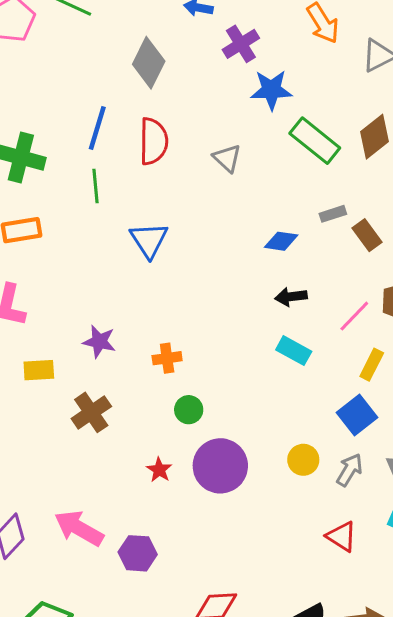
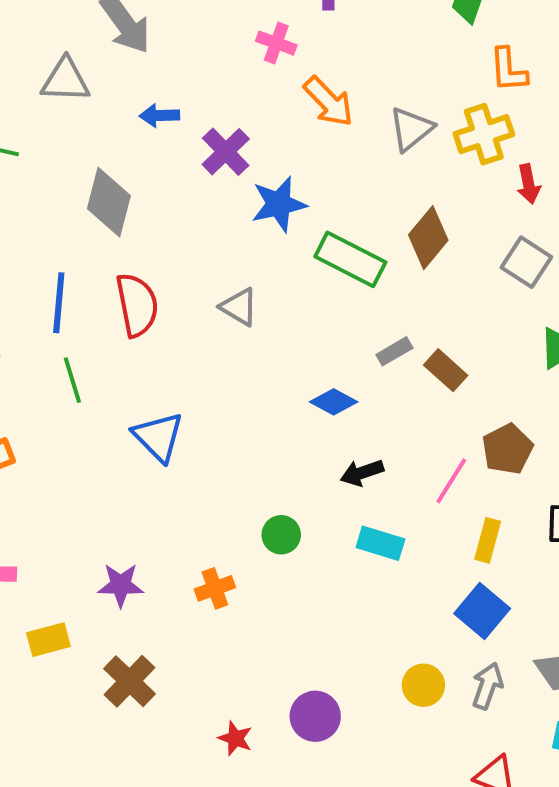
blue diamond: (281, 241) -> (334, 402), turned 32
green circle: (189, 410) -> (281, 535), moved
purple circle: (220, 466) -> (315, 716), size x0.7

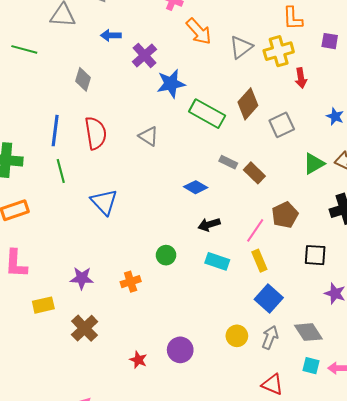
gray diamond: (109, 202) -> (83, 79), size x0.7
gray square: (526, 262) -> (282, 125), moved, turned 30
gray rectangle: (394, 351) -> (228, 162), turned 54
yellow rectangle: (488, 540) -> (259, 261), moved, turned -40

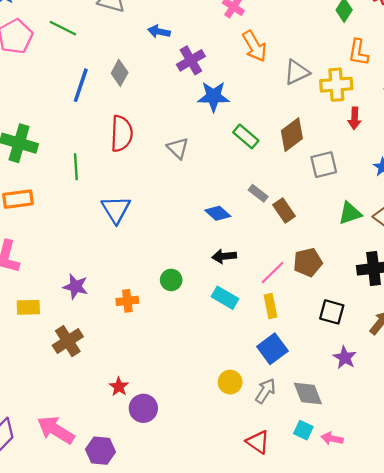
green rectangle: (207, 114) -> (246, 136), size x0.7
blue line: (55, 131) -> (81, 85), moved
purple circle: (180, 350) -> (143, 408), moved

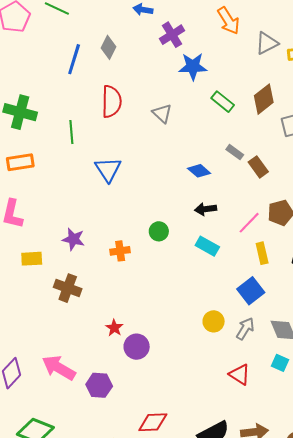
yellow rectangle: (270, 306) -> (262, 253), moved
brown cross: (68, 341) -> (68, 288), turned -36

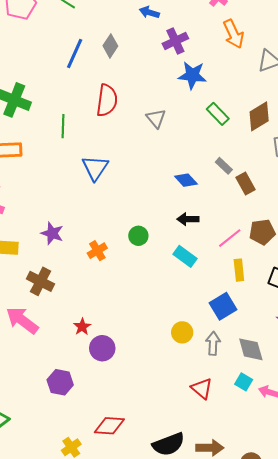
orange cross: (120, 251) -> (97, 251), turned -30
gray arrow: (245, 329) -> (213, 343), turned -35
pink arrow: (59, 368) -> (22, 320), moved

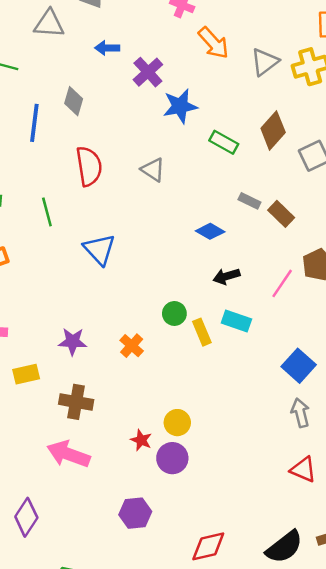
yellow rectangle: (239, 270) -> (202, 332), moved
yellow circle: (182, 332) -> (177, 423), moved

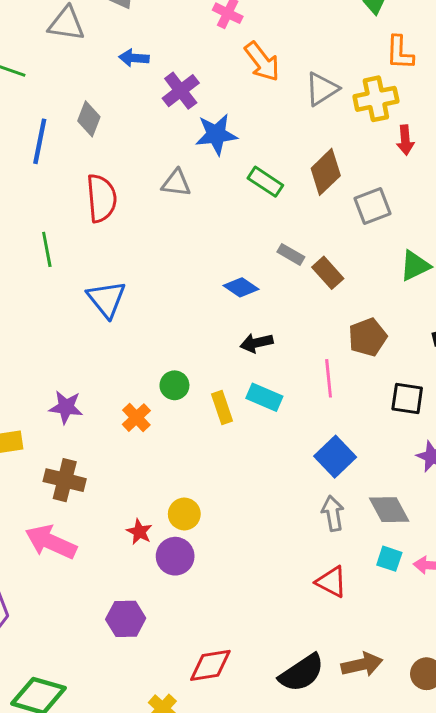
gray triangle: (153, 170) -> (176, 183), moved, turned -30
pink line: (282, 283) -> (329, 378), moved, turned -44
green circle: (174, 313) -> (174, 385), moved

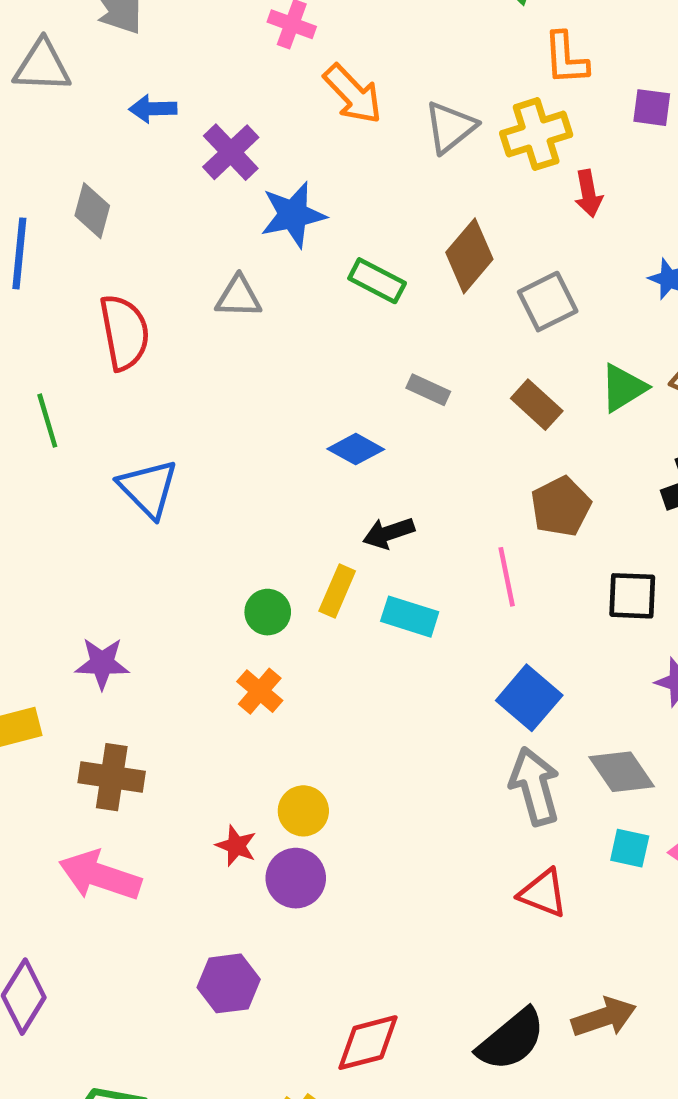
brown rectangle: (328, 273) -> (537, 405), moved
yellow rectangle: (222, 408) -> (337, 591), moved, turned 48
orange cross: (136, 418) -> (260, 691), moved
gray arrow: (333, 513) -> (535, 786), size x1.4

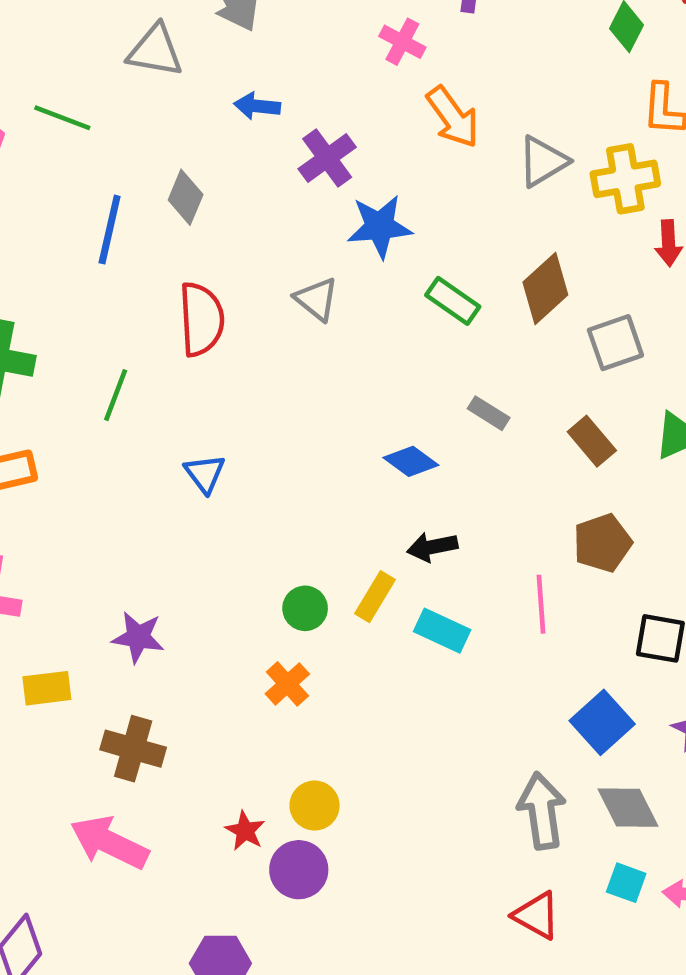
gray triangle: (239, 297) -> (316, 299), turned 30
green line: (47, 421) -> (116, 395), turned 30
blue triangle: (148, 488) -> (205, 474), size x0.7
blue square: (529, 698) -> (602, 722), moved

